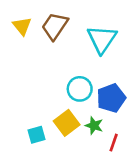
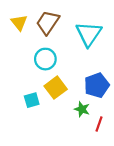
cyan circle: (80, 89) -> (45, 59), moved
yellow square: (67, 123) -> (56, 88), moved
cyan square: (36, 135) -> (32, 100), moved

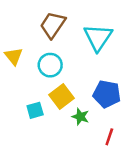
yellow triangle: (19, 22) -> (14, 56), moved
blue pentagon: (97, 85) -> (107, 94), turned 30
green star: (82, 109) -> (80, 117), moved

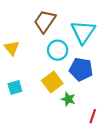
cyan circle: (50, 65) -> (58, 50), moved
blue pentagon: (107, 94) -> (81, 69), moved
cyan square: (35, 110) -> (15, 87), moved

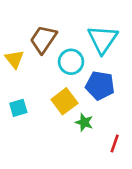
brown trapezoid: (45, 21) -> (43, 39), moved

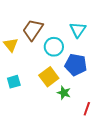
cyan triangle: (103, 39) -> (78, 30), size x0.7

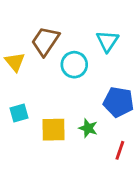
blue pentagon: (76, 65) -> (118, 102), moved
yellow square: (49, 77) -> (54, 130), moved, turned 36

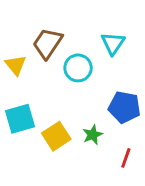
cyan square: (19, 113) -> (20, 119), size x1.5
green star: (88, 128) -> (93, 135), turned 30
yellow square: (54, 130) -> (56, 136), turned -32

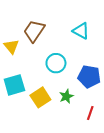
cyan triangle: (113, 43) -> (81, 31), turned -36
cyan circle: (78, 68) -> (56, 63), moved

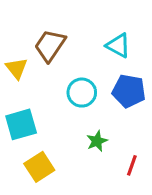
blue pentagon: (89, 77) -> (129, 91), moved
yellow square: (40, 97) -> (39, 167), moved

